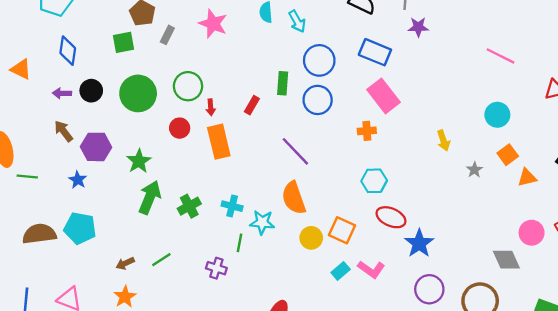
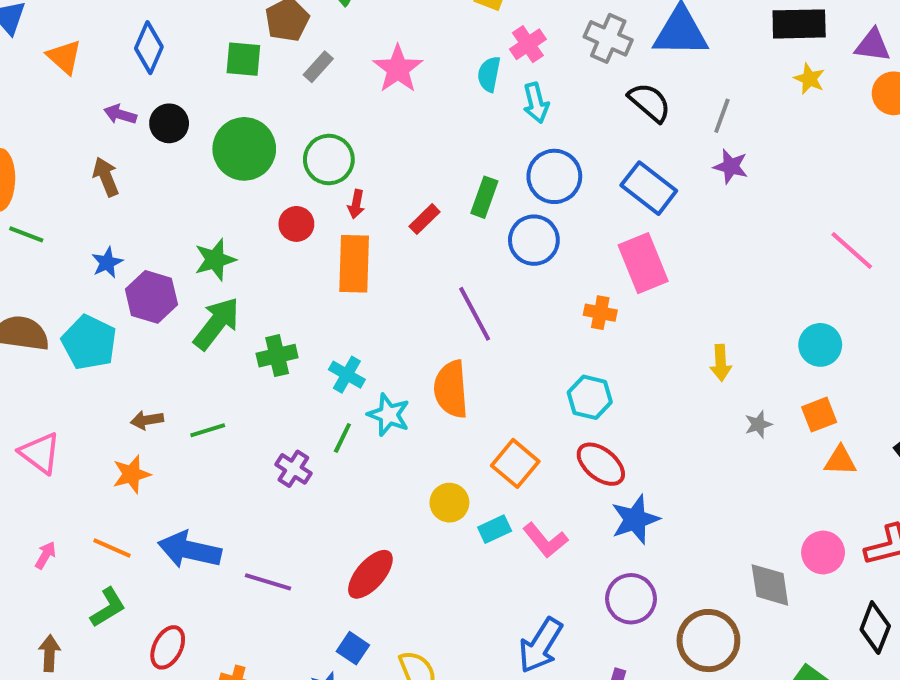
purple hexagon: (96, 147) -> (151, 297), moved
yellow circle: (311, 238) -> (449, 503), moved

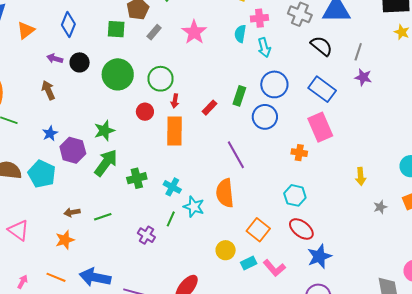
pink cross: (528, 44) -> (259, 18), turned 30
orange triangle: (64, 57) -> (26, 30), turned 42

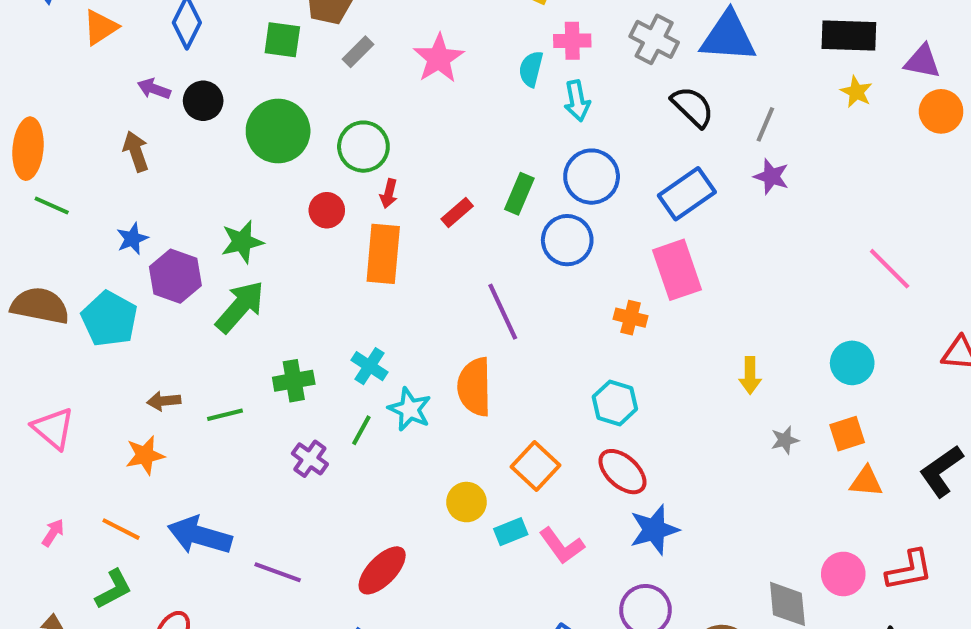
blue rectangle: (322, 89) -> (687, 194), turned -76
green cross: (137, 178) -> (294, 381), moved

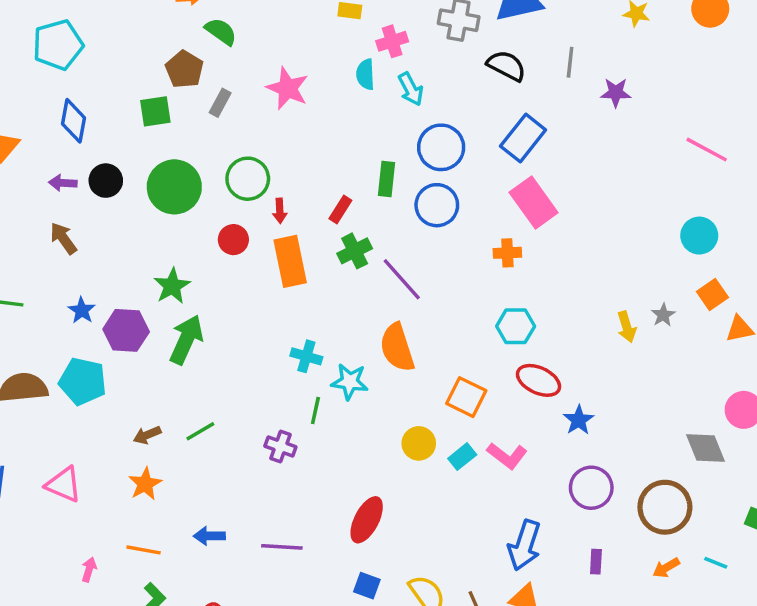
purple star: (771, 176) -> (616, 93), moved
yellow arrow: (750, 375) -> (627, 327), moved
green cross: (294, 381) -> (355, 251), moved
blue star: (654, 530) -> (579, 420), size x0.7
blue arrow: (200, 535) -> (209, 536), size x0.6

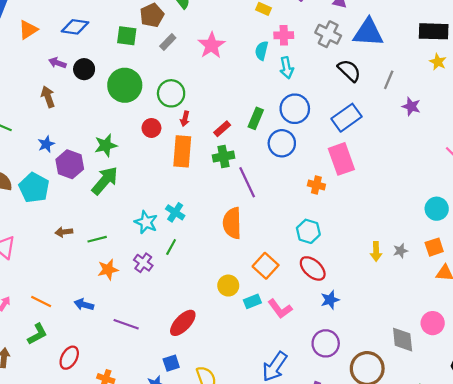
blue diamond: (73, 121) -> (75, 27), turned 72
cyan star: (350, 382) -> (146, 222), moved
orange star: (145, 484) -> (108, 270), moved
blue square: (367, 586) -> (171, 363), turned 35

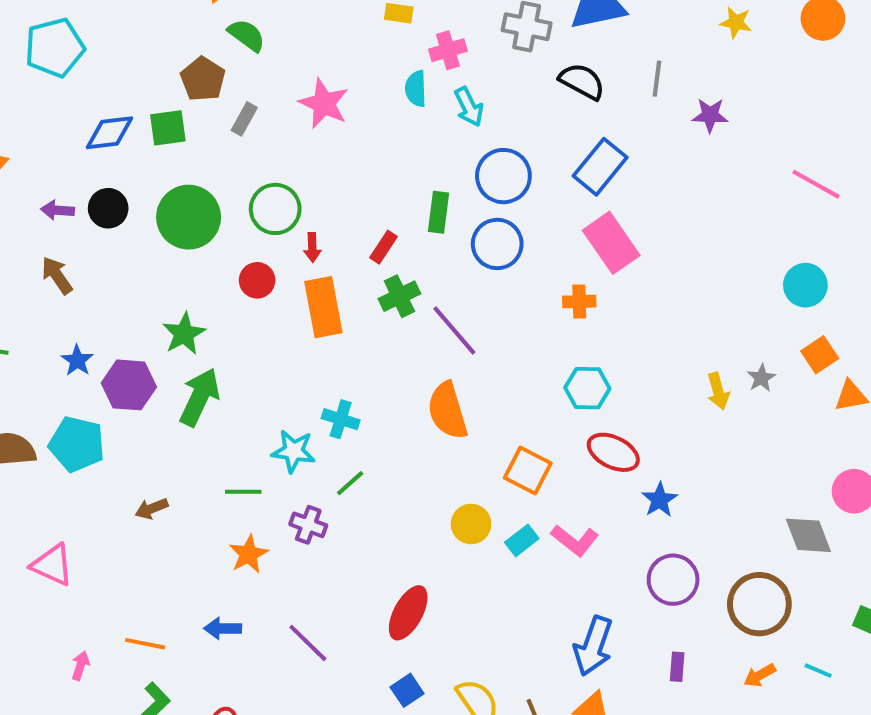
blue diamond: (75, 27) -> (109, 133), moved
green line: (97, 239) -> (243, 492), moved, turned 30
green line: (171, 247) -> (350, 483), turned 35
purple line: (126, 324) -> (308, 643), turned 40

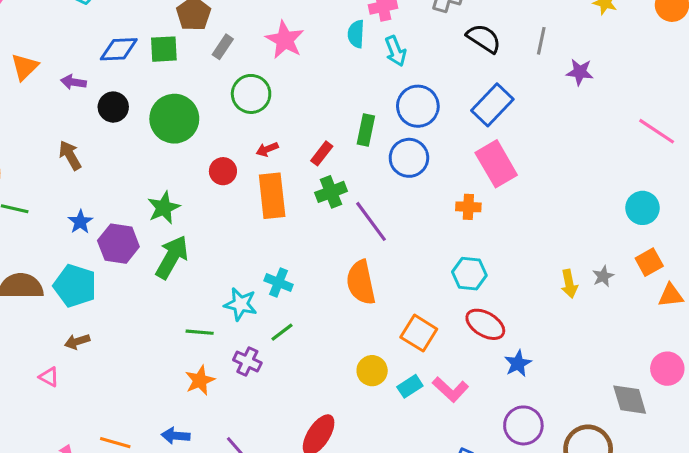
green circle: (275, 209) -> (251, 94), moved
purple arrow: (57, 210) -> (73, 82), moved
red arrow: (312, 247) -> (267, 149), turned 65
brown arrow: (152, 509) -> (77, 342), moved
pink triangle: (52, 565) -> (49, 377), size x0.6

